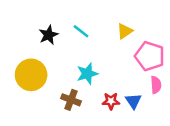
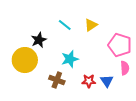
yellow triangle: (125, 31) -> (91, 25), moved
black star: (49, 35) -> (39, 40), moved

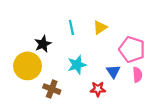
cyan line: (65, 25) -> (71, 27), turned 40
brown cross: (57, 80) -> (52, 89), moved
blue triangle: (107, 81) -> (113, 71), moved

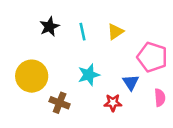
black star: (43, 44) -> (49, 27), moved
pink semicircle: (137, 75) -> (160, 98), moved

